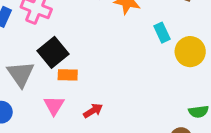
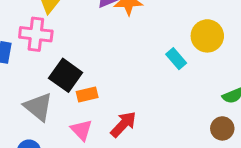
cyan rectangle: (162, 33) -> (176, 59), moved
red arrow: (93, 111) -> (123, 124), size x1.4

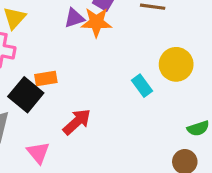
orange rectangle: (87, 94) -> (46, 79), moved
red arrow: (123, 124) -> (77, 122), moved

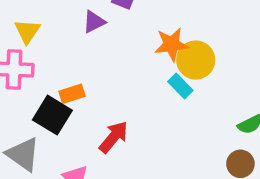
orange star: (96, 22) -> (171, 44), moved
yellow circle: (176, 64) -> (196, 60), moved

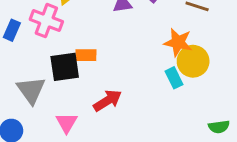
black square: (52, 115) -> (65, 67), turned 32

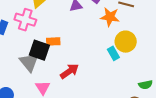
orange star: (178, 42) -> (110, 17), moved
black square: (65, 67) -> (39, 50), turned 30
gray triangle: (31, 90) -> (29, 62), moved

